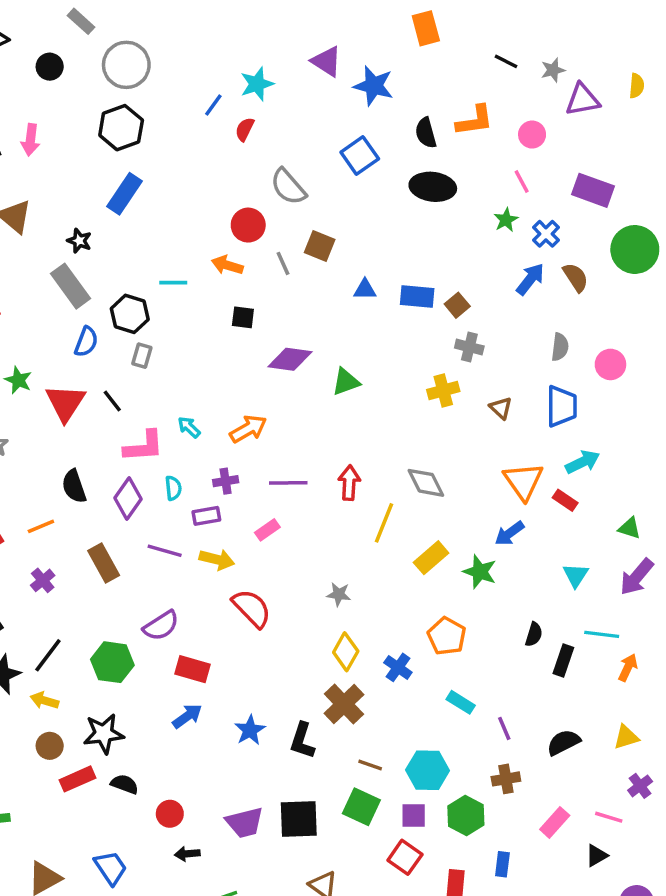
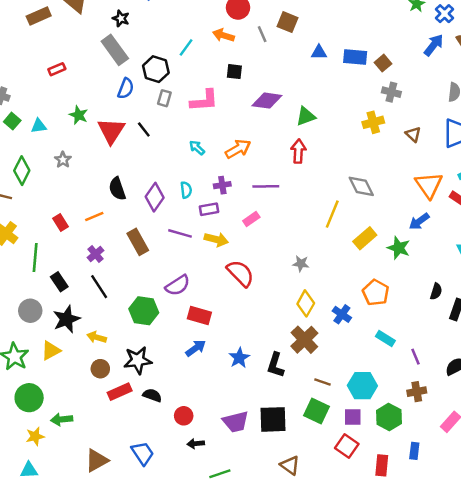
cyan line: (173, 283) -> (186, 47), turned -54
pink L-shape: (144, 446) -> (204, 101), moved
red arrow: (349, 483) -> (298, 151), moved
black line: (48, 655) -> (99, 287), moved, turned -70

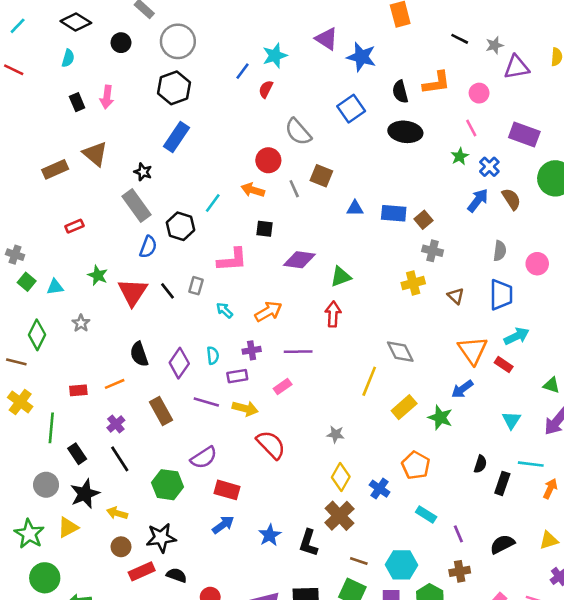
gray rectangle: (164, 98) -> (196, 286), moved
red rectangle: (60, 223) -> (78, 390), turned -63

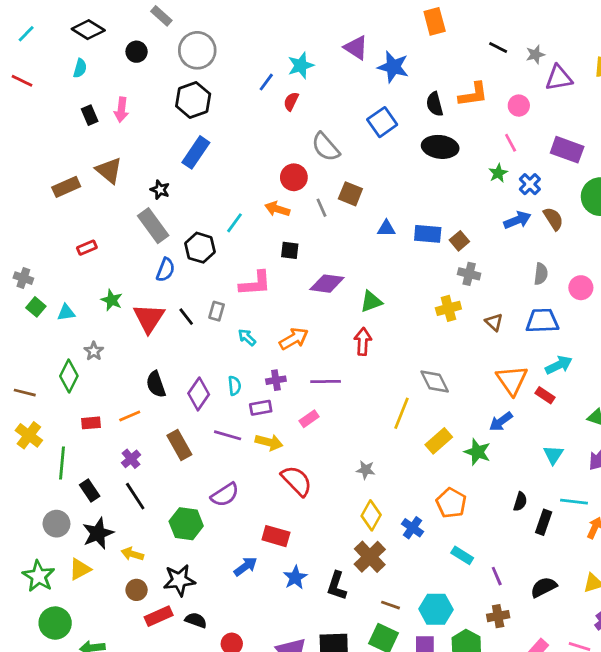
blue arrow: (478, 200) -> (517, 220), turned 30
blue trapezoid: (501, 295) -> (542, 321), turned -92
green diamond: (37, 335) -> (69, 376), moved
red rectangle: (227, 490) -> (276, 536), moved

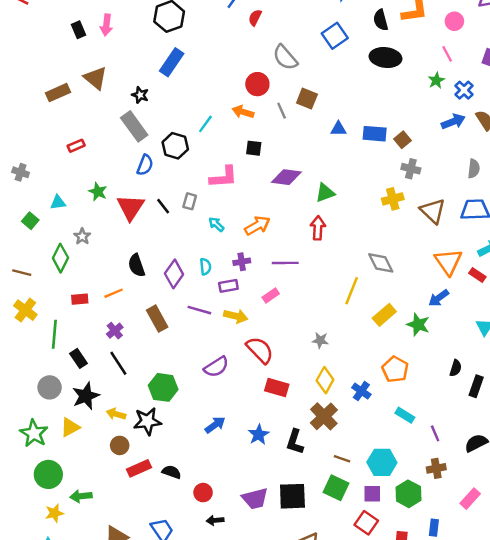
green square: (36, 307) -> (30, 221), moved
brown triangle: (494, 322) -> (433, 211), size x1.6
purple semicircle: (225, 495) -> (216, 367), moved
red rectangle: (276, 536) -> (277, 387), moved
black star: (179, 580) -> (147, 421), moved

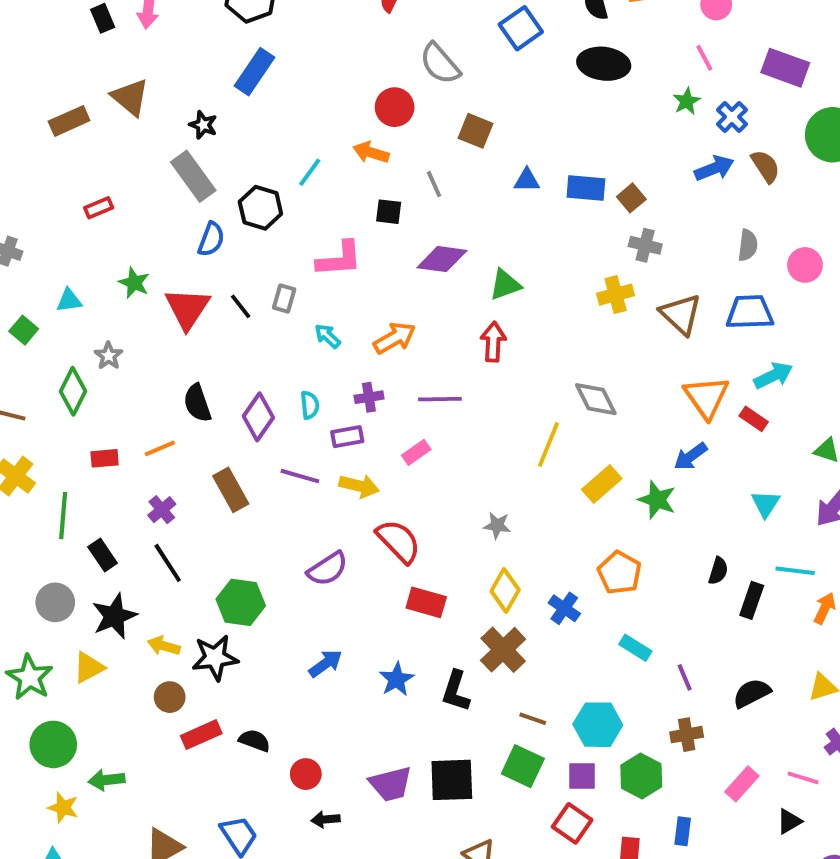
gray line: (282, 111) -> (434, 184), moved
yellow star: (54, 513) -> (63, 808), turned 30

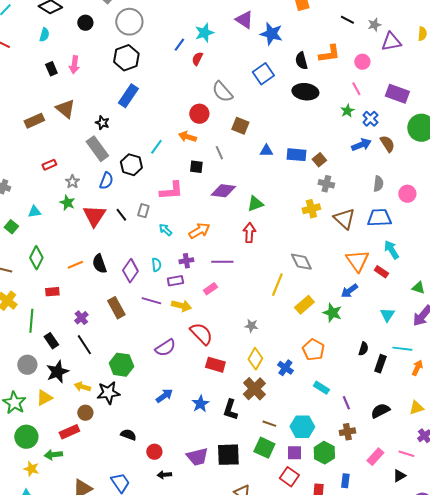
gray star: (108, 356) -> (72, 182), moved
cyan arrow: (773, 375) -> (391, 250), turned -96
orange line: (160, 448) -> (75, 265), moved
red rectangle: (201, 735) -> (69, 432), moved

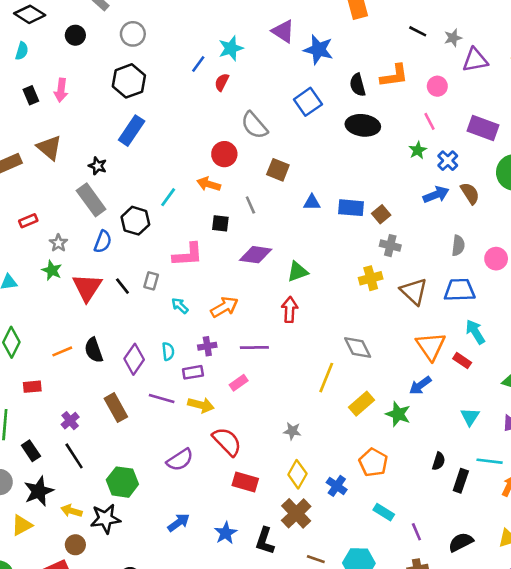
gray circle: (129, 22) -> (133, 34), size x0.7

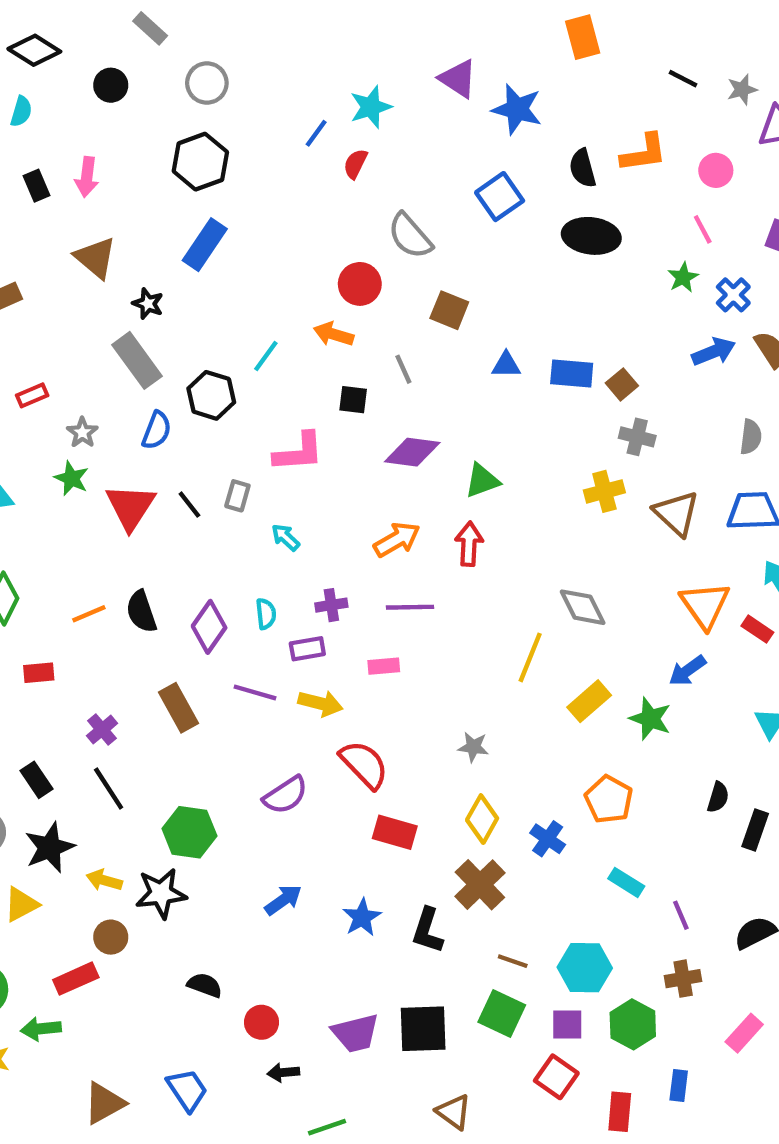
brown triangle: (49, 148) -> (95, 258), moved
orange arrow: (224, 307) -> (397, 540), moved
pink rectangle: (239, 383) -> (384, 666), turned 30

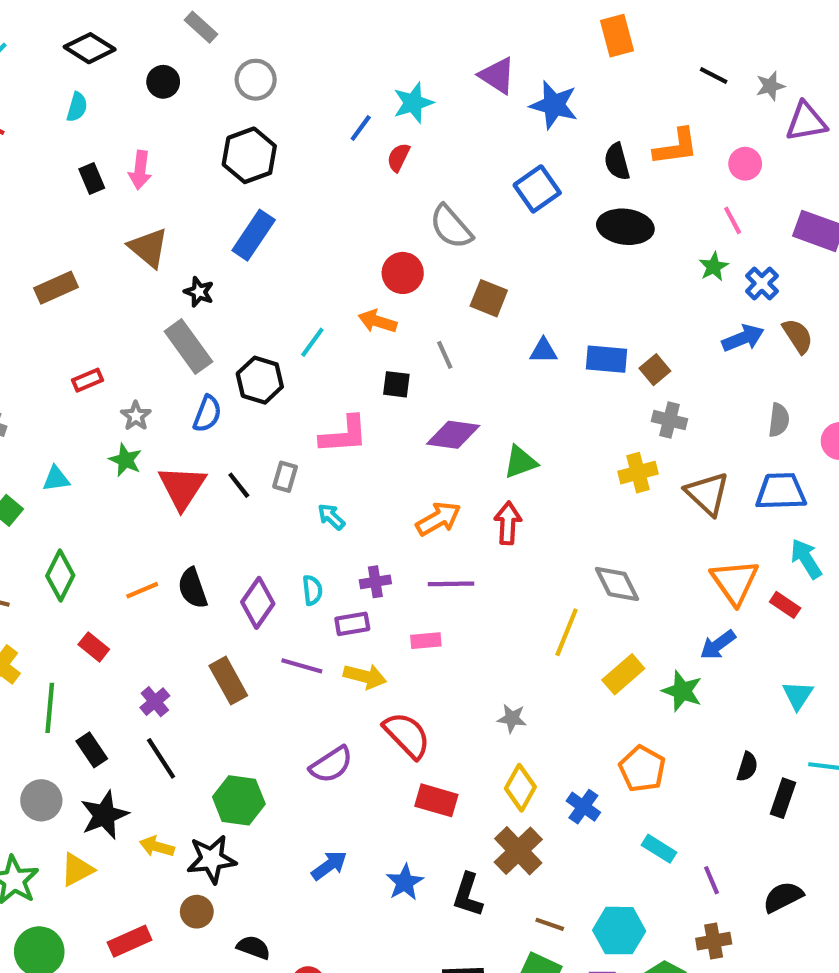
red rectangle: (39, 673) -> (94, 647), turned 44
brown circle: (111, 937) -> (197, 912), moved

